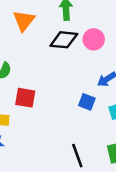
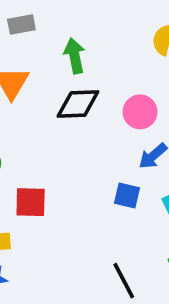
pink circle: (94, 39) -> (140, 112), moved

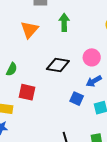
black diamond: (78, 104) -> (58, 65), moved

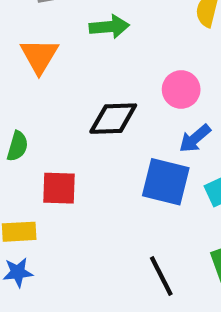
green arrow: (64, 22) -> (109, 27), turned 96
blue square: (77, 99) -> (166, 182), size x1.6

